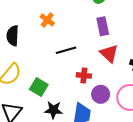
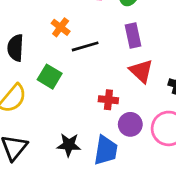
black line: (66, 50) -> (85, 46), moved
green square: (39, 87) -> (50, 77), moved

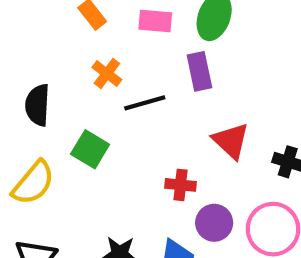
purple rectangle: (133, 36) -> (199, 71), moved

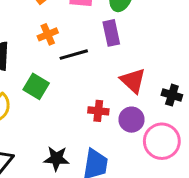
orange cross: (107, 73) -> (48, 34), turned 30
purple circle: (214, 223) -> (131, 120), moved

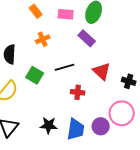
purple rectangle: (111, 33) -> (87, 38), turned -36
black line: (74, 55) -> (65, 67), moved
purple circle: (131, 120) -> (101, 126), moved

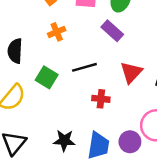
red triangle: (102, 71) -> (131, 72), turned 30

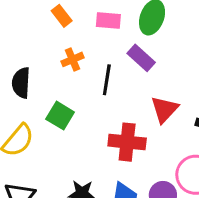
black line: (84, 67) -> (107, 80), moved, turned -65
red cross: (101, 99) -> (127, 142), size x1.6

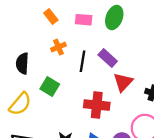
purple rectangle: (141, 58) -> (108, 58), moved

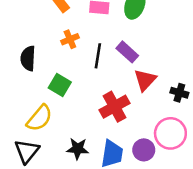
yellow semicircle: (20, 104) -> (39, 118), moved
red cross: (97, 105) -> (114, 107), turned -35

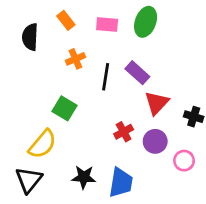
black semicircle: (28, 58) -> (30, 37), moved
red cross: (114, 107) -> (124, 132), size x0.6
pink circle: (170, 133) -> (184, 161), size x0.6
purple circle: (144, 150) -> (155, 141), moved

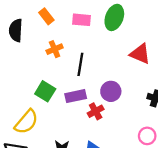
purple rectangle: (137, 73) -> (76, 96), moved, turned -54
red triangle: (157, 103) -> (140, 54), moved, turned -50
purple circle: (155, 141) -> (111, 91), moved

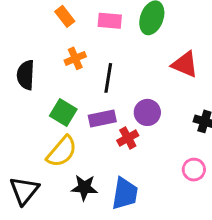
black semicircle: (16, 30) -> (26, 75), moved
yellow semicircle: (26, 122) -> (62, 152), moved

